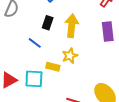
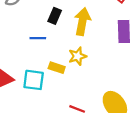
blue line: (35, 43) -> (38, 38), turned -40

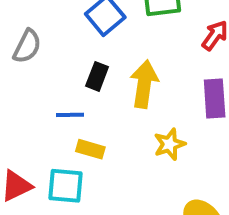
yellow star: (77, 56) -> (169, 144), moved
yellow rectangle: (57, 68) -> (90, 149), moved

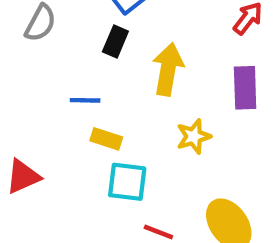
black rectangle: (97, 76) -> (115, 41), moved
cyan square: (65, 186) -> (127, 182), moved

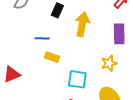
yellow star: (194, 136) -> (109, 63), moved
cyan square: (127, 182) -> (77, 79), moved

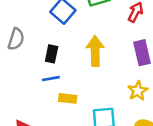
black rectangle: (57, 10) -> (52, 54), moved

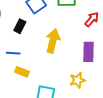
black rectangle: (52, 54) -> (20, 26), moved

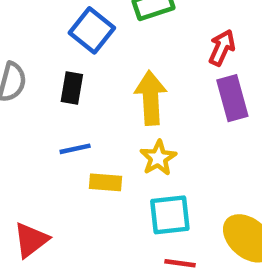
red arrow: (92, 19) -> (222, 48), moved
yellow star: (77, 80) -> (158, 158), moved

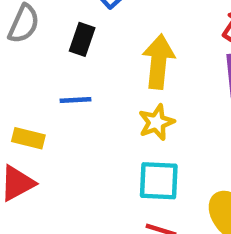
yellow rectangle: (106, 182) -> (28, 138), moved

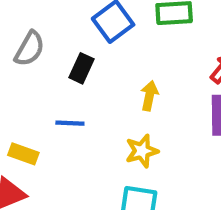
yellow arrow: (159, 62) -> (149, 96), size x0.6

